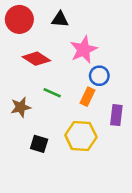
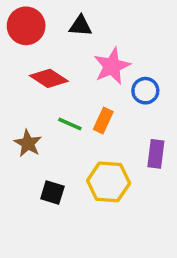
blue circle: (99, 76) -> (145, 91), moved
orange rectangle: (88, 97) -> (103, 121), moved
brown star: (21, 107) -> (28, 143), turned -30

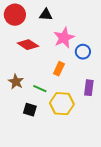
green line: (70, 124) -> (40, 89), moved

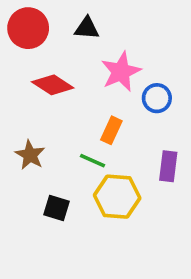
green line: (40, 89) -> (92, 161), moved

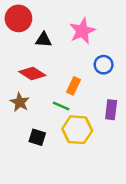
black triangle: (87, 28) -> (44, 40), moved
pink star: (121, 72) -> (82, 31), moved
red diamond: (53, 85) -> (32, 73), moved

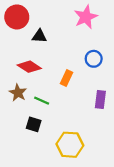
pink star: (82, 31) -> (86, 17), moved
green line: (61, 106) -> (42, 101), moved
yellow hexagon: (77, 130) -> (70, 145), moved

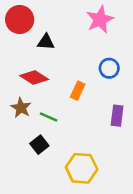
black square: (34, 124) -> (39, 145), turned 35

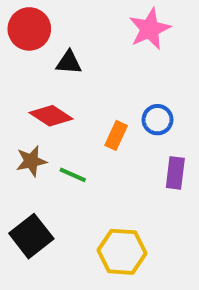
blue circle: (109, 68) -> (158, 120), moved
brown star: (21, 108) -> (31, 161), turned 30
black square: (39, 145) -> (31, 236), moved, size x1.5

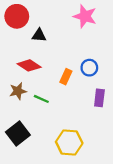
pink star: (150, 29) -> (85, 16), turned -30

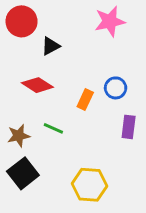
pink star: (85, 16) -> (110, 21), turned -30
black triangle: (39, 35) -> (50, 46), turned -32
brown star: (18, 91) -> (19, 136), moved

